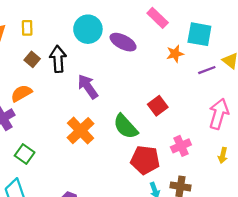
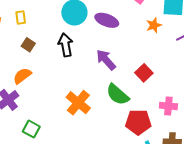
black arrow: (58, 59) -> (66, 45), moved
purple arrow: (88, 87) -> (106, 60), moved
pink cross: (181, 146) -> (168, 106), turned 36

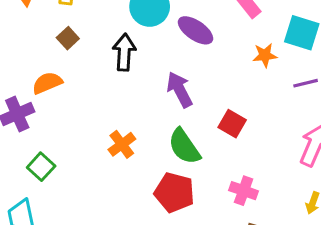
red square: (144, 73) -> (232, 124), turned -30
orange cross: (78, 103) -> (122, 144), size x0.7
pink cross: (168, 106) -> (244, 191), moved
red pentagon: (138, 122) -> (174, 192), moved

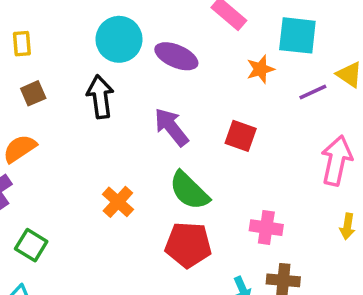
brown square: (68, 38) -> (33, 93), turned 30
red square: (232, 124) -> (241, 136), moved

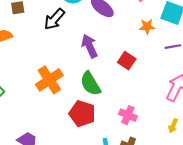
black arrow: (100, 97) -> (54, 19), turned -145
orange cross: (118, 202) -> (49, 80), size x1.5

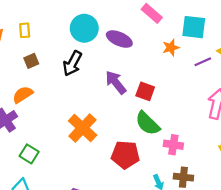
red square: (127, 61) -> (145, 91), moved
green semicircle: (90, 84) -> (147, 123), moved

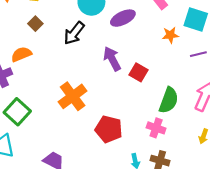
purple ellipse: (119, 39) -> (123, 18), turned -60
brown square: (31, 61) -> (35, 24), turned -32
green semicircle: (147, 123) -> (169, 100), moved, turned -125
green square: (29, 154) -> (17, 112), size x1.4

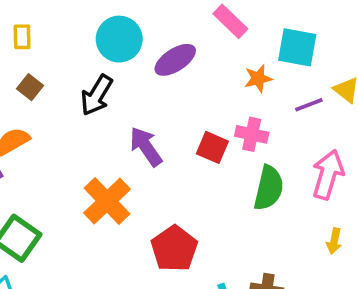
purple arrow: (112, 59) -> (146, 147), moved
pink cross: (156, 128) -> (252, 134), moved
red pentagon: (109, 129) -> (174, 249), turned 30

